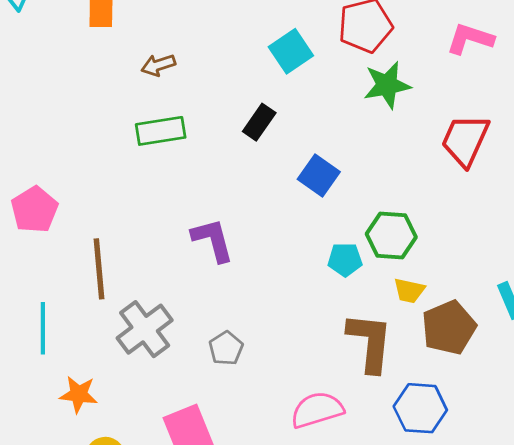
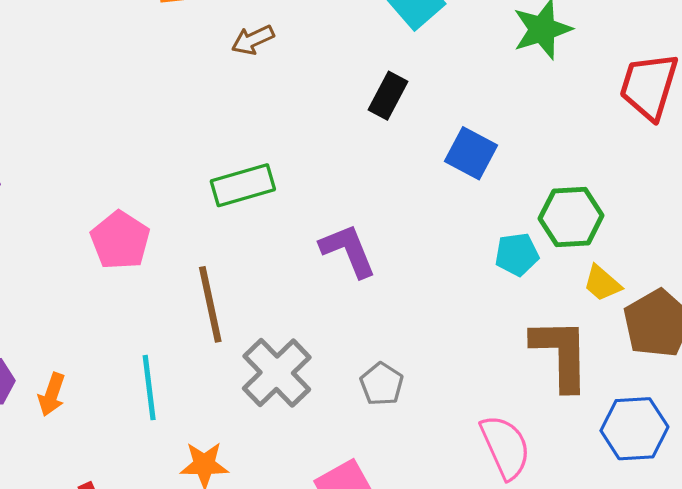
green rectangle: (161, 131) -> (243, 185), moved
yellow trapezoid: (409, 291) -> (602, 283), turned 36
pink semicircle: (317, 410) -> (505, 447), turned 90

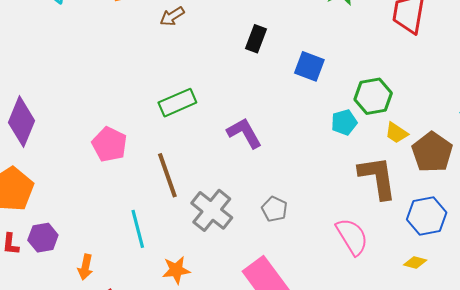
orange arrow: (52, 394) -> (85, 267), moved

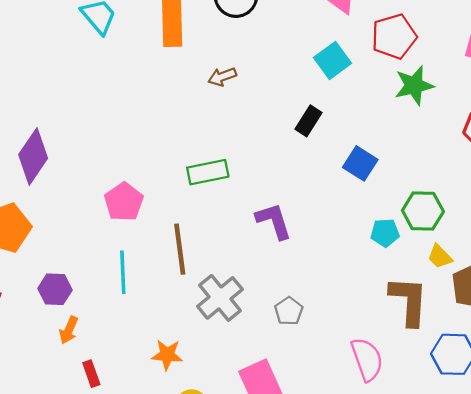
cyan line: (138, 229) -> (123, 272), moved
purple hexagon: (43, 238) -> (55, 289), moved

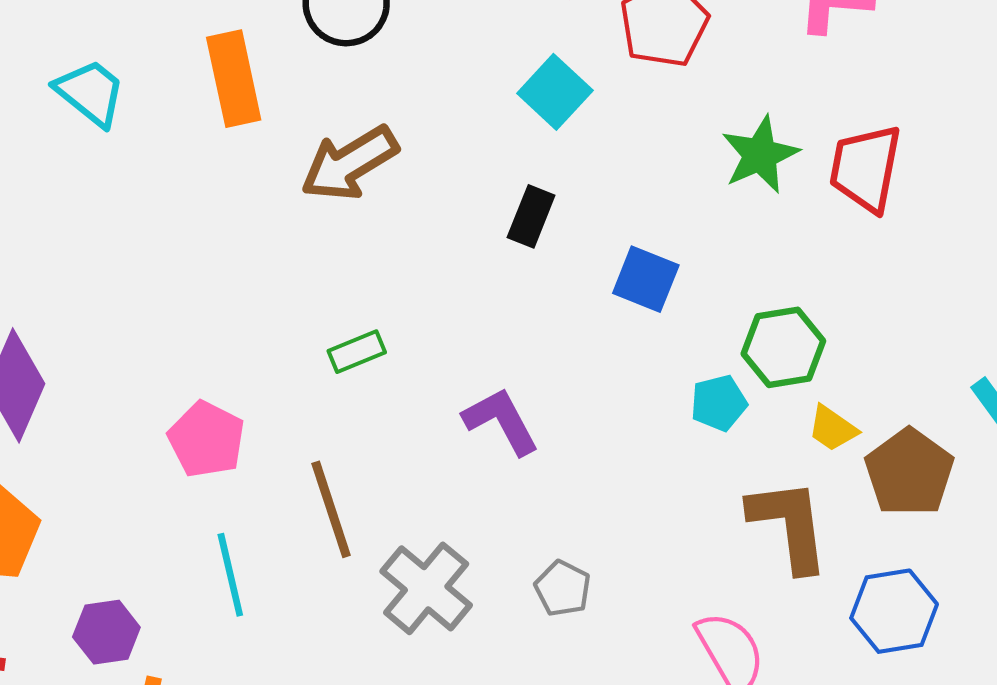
brown arrow: (222, 77) -> (349, 163), size x1.8
green star: (414, 85) -> (760, 155), moved
green rectangle: (208, 172) -> (357, 352), size x0.7

